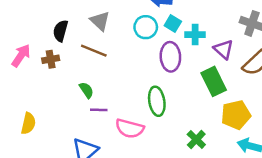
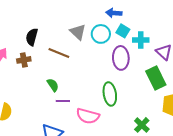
gray triangle: (100, 21) -> (78, 32), moved

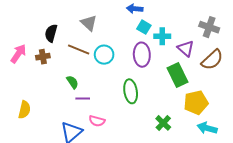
gray triangle: (78, 32) -> (89, 23), moved
cyan circle: (101, 34) -> (104, 55), moved
pink semicircle: (88, 116) -> (97, 121), moved, size x0.7

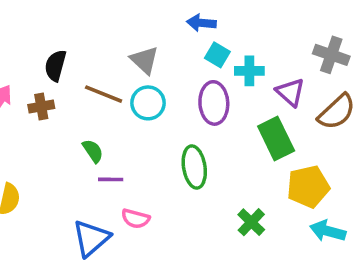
gray triangle: (89, 23) -> (144, 60), moved

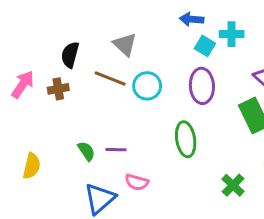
gray triangle: (144, 60) -> (125, 44), moved
cyan cross: (249, 71) -> (232, 34), moved
green semicircle: (93, 151) -> (86, 151), moved

